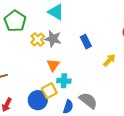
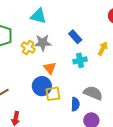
cyan cross: (64, 81) -> (80, 60), moved
yellow square: (49, 91) -> (53, 94), turned 35
blue circle: (38, 100) -> (42, 86), moved

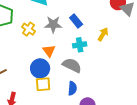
gray star: (43, 43) -> (53, 24), moved
gray semicircle: (93, 93) -> (72, 65), moved
yellow square: (53, 94) -> (43, 84), moved

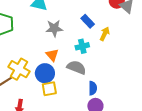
blue rectangle: (76, 21) -> (88, 21), moved
yellow cross: (28, 29) -> (19, 69), moved, size x1.5
blue semicircle: (72, 88) -> (93, 88), moved

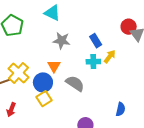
cyan cross: (82, 46) -> (93, 62), moved
blue semicircle: (93, 88) -> (120, 109), moved
yellow square: (49, 89) -> (44, 99), turned -35

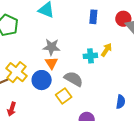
gray star: (62, 41) -> (51, 47), moved
blue rectangle: (96, 41) -> (93, 17), moved, turned 40
yellow square: (44, 99) -> (64, 96), moved

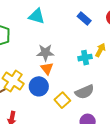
blue rectangle: (93, 17) -> (84, 18), turned -48
gray semicircle: (74, 79) -> (85, 92), moved, turned 132

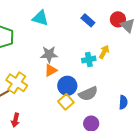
orange triangle: (47, 69) -> (51, 70), turned 40
blue circle: (39, 86) -> (67, 86), moved

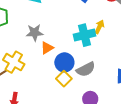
gray star: (49, 54) -> (35, 33), moved
cyan cross: (89, 59) -> (85, 35), size x1.5

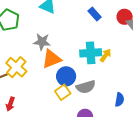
yellow arrow: (99, 27) -> (106, 55), moved
orange triangle: (47, 48) -> (51, 59), size x1.5

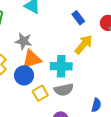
cyan cross: (91, 53) -> (61, 66), moved
yellow arrow: (106, 55) -> (84, 44), moved, size x1.5
blue circle: (66, 76) -> (24, 75), moved

